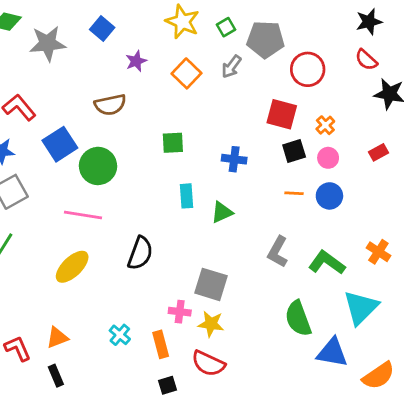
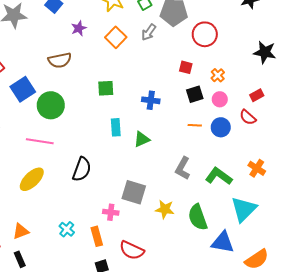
red semicircle: (366, 60) -> (248, 117), moved
red square: (282, 114) -> (186, 67), size x0.6
yellow star: (211, 324) -> (165, 209), moved

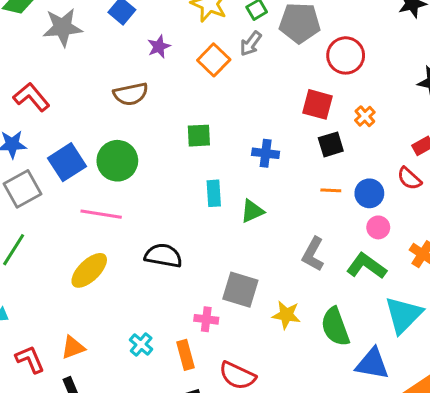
gray arrow: (149, 32) -> (251, 44), moved
red square: (186, 67) -> (317, 104), size x1.5
blue square: (23, 89) -> (67, 162), moved
pink circle: (220, 99) -> (378, 227), moved
black semicircle: (82, 169) -> (163, 256), turned -100

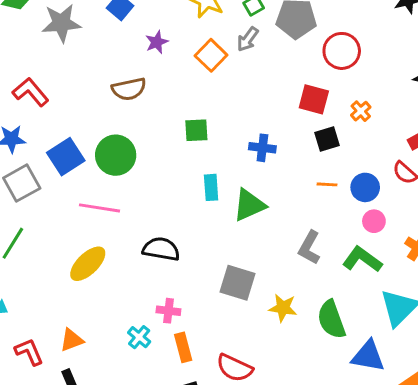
green triangle: (252, 211) -> (249, 205), size x1.4
pink cross: (206, 319) -> (168, 311), moved

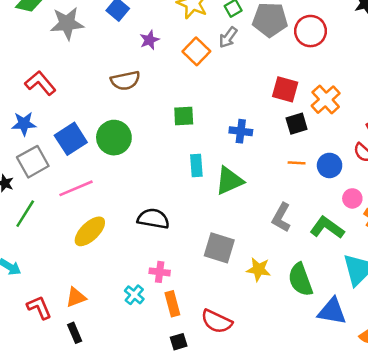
red circle: (342, 51) -> (310, 31), moved
orange cross: (361, 111) -> (326, 100), size x1.6
pink line: (99, 208) -> (76, 188), moved, turned -32
pink circle: (374, 221) -> (352, 198), moved

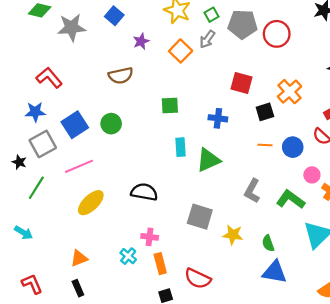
red square: (285, 89) -> (241, 83), moved
green circle: (114, 138) -> (111, 124), size x0.7
green semicircle: (300, 280) -> (268, 243), size x0.6
red L-shape: (39, 307) -> (32, 284), moved
blue triangle: (332, 311) -> (275, 272), moved

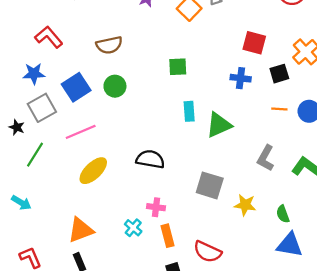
brown semicircle: (121, 76) -> (109, 45), moved
blue cross: (218, 118) -> (241, 78), moved
orange triangle: (79, 258) -> (81, 230), size x1.4

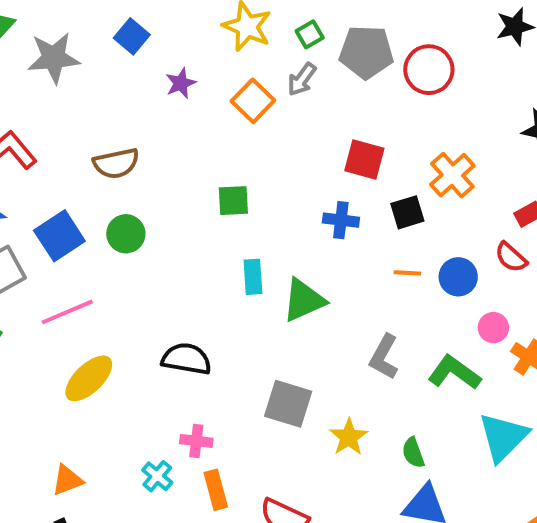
yellow star: (245, 205) -> (349, 437), turned 30
orange triangle: (81, 230) -> (67, 480), size x0.7

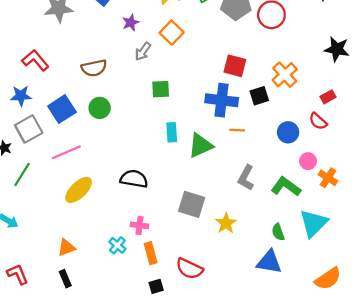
gray arrow: (302, 79) -> (143, 51), moved
blue cross: (341, 220) -> (222, 100), size x1.6
orange line: (407, 273) -> (237, 130), moved
green semicircle: (413, 453) -> (278, 232), moved

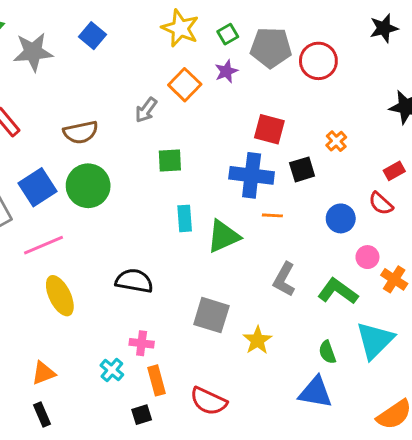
purple star: (131, 23) -> (226, 71), moved
orange cross: (285, 75) -> (336, 141), size x0.6
green circle: (100, 108) -> (88, 186), size x1.5
yellow ellipse: (79, 190) -> (60, 296), turned -72
black square: (156, 286) -> (142, 415), moved

